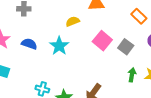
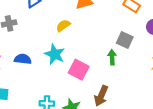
pink square: (102, 41) -> (79, 70), moved
green arrow: (132, 75) -> (112, 57), moved

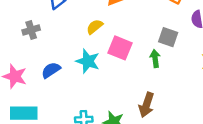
blue semicircle: (23, 59) -> (51, 70), turned -35
pink square: (79, 70) -> (120, 48), moved

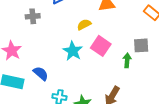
gray square: (168, 37) -> (141, 45), turned -35
blue semicircle: (51, 70) -> (41, 73), moved, turned 63

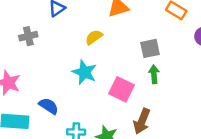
gray square: (141, 45) -> (150, 48), moved
pink square: (101, 46) -> (122, 89), moved

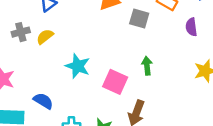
yellow semicircle: (94, 37) -> (45, 37), moved
gray square: (150, 48) -> (139, 18), moved, turned 30

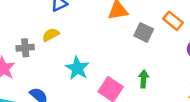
gray cross: (21, 32) -> (25, 48), moved

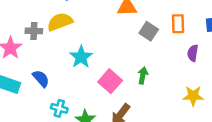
orange rectangle: (173, 21) -> (178, 24), turned 42
yellow semicircle: (51, 35) -> (60, 22), size x1.5

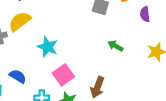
green arrow: (143, 75) -> (115, 46), moved, turned -56
pink square: (110, 81) -> (63, 75), moved, turned 30

